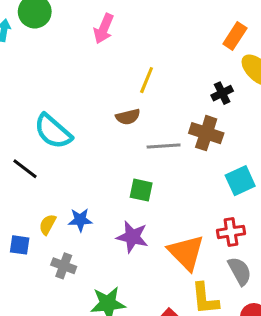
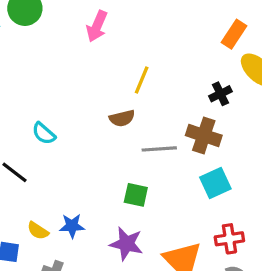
cyan semicircle: (53, 131) -> (44, 133), size x0.6
cyan square: (240, 181) -> (215, 183), moved
yellow semicircle: (48, 224) -> (38, 231), turned -85

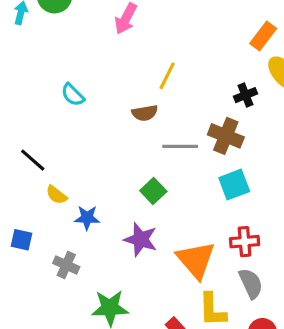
cyan semicircle: (44, 133) -> (73, 95), moved
green square: (136, 195) -> (153, 191), turned 30
yellow semicircle: (38, 231) -> (56, 195), moved

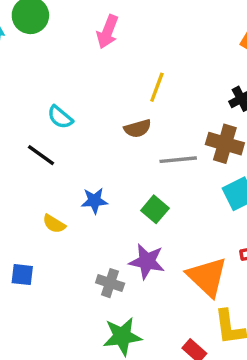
black line: (33, 160) -> (41, 155), moved
blue star: (87, 218) -> (94, 201), moved
gray cross: (66, 265) -> (110, 283), moved

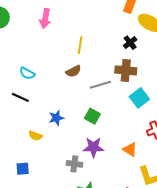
orange triangle: (207, 277) -> (130, 150), size x0.6

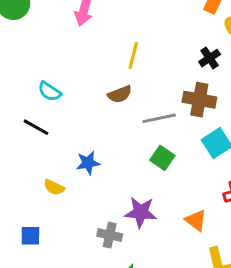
green square: (92, 116) -> (162, 158), moved

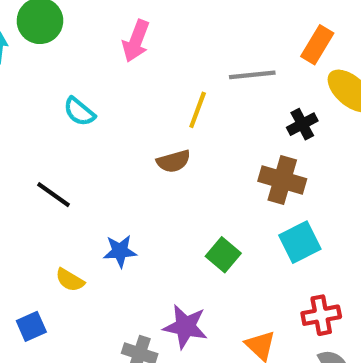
cyan semicircle: (50, 91) -> (79, 112), moved
gray line: (159, 118) -> (252, 75), moved
blue square: (30, 236) -> (31, 326), moved, turned -30

